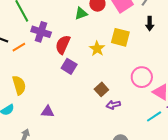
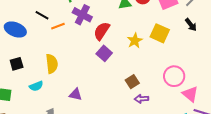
black arrow: (150, 24) -> (191, 25), turned -48

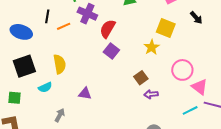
black line: (42, 15) -> (47, 16), turned 72
yellow star: (135, 41) -> (152, 47), moved
black square: (17, 64) -> (24, 66), size x1.6

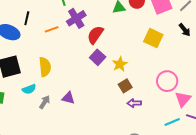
purple cross: (87, 14) -> (76, 18), turned 30
black line: (47, 16) -> (27, 18), moved
yellow star: (152, 47) -> (120, 64), moved
pink triangle: (199, 87) -> (183, 99), turned 30
gray arrow: (60, 115) -> (45, 102), moved

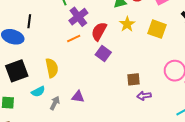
orange line: (52, 29) -> (74, 39), moved
yellow star: (120, 64) -> (127, 24), moved
brown square: (125, 86) -> (134, 79), turned 32

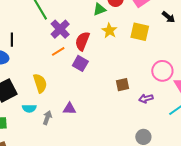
purple square: (103, 53) -> (80, 63), moved
cyan semicircle: (38, 92) -> (29, 108), turned 32
purple arrow: (144, 96) -> (146, 99), moved

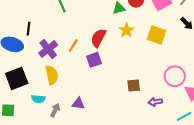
purple cross: (60, 29) -> (48, 49), moved
orange line: (58, 51) -> (73, 45), turned -32
purple square: (80, 63) -> (94, 60), turned 35

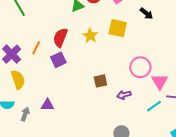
yellow star: (127, 30) -> (90, 36), moved

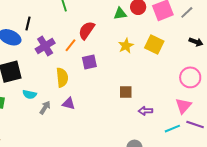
black arrow: (146, 13) -> (196, 42), moved, turned -32
red semicircle: (60, 38) -> (87, 30), moved
pink circle: (140, 67) -> (190, 77), moved
yellow semicircle: (18, 80) -> (62, 78), moved

